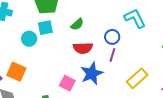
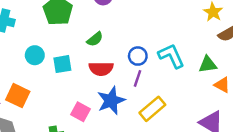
cyan L-shape: (135, 18) -> (171, 56), moved
cyan square: (45, 28) -> (62, 64), moved
yellow rectangle: (137, 78) -> (152, 109), moved

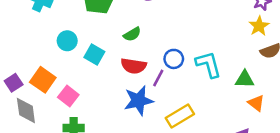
cyan square: (62, 64) -> (94, 55), turned 30
purple line: (137, 78) -> (158, 78), moved
pink square: (80, 112) -> (68, 96), moved

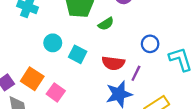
green semicircle: (132, 34) -> (106, 24), moved
blue circle: (174, 59) -> (150, 44), moved

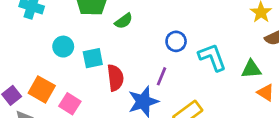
cyan square: (78, 54) -> (93, 58), turned -36
red semicircle: (113, 63) -> (115, 78), moved, turned -100

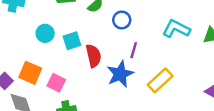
blue circle: (176, 41) -> (122, 20), moved
cyan L-shape: (212, 57) -> (176, 29), turned -36

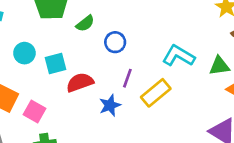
red semicircle: (94, 56) -> (80, 82), turned -100
blue star: (120, 74) -> (110, 105), size x0.7
yellow rectangle: (160, 80) -> (156, 93), moved

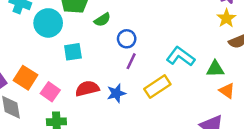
cyan circle: (24, 53) -> (48, 23), moved, size x1.5
purple line: (127, 78) -> (131, 61), moved
red semicircle: (80, 82) -> (87, 89), moved

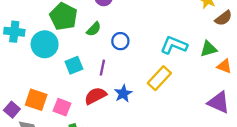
purple line: (131, 61) -> (102, 68), moved

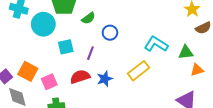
orange triangle: (224, 66) -> (197, 70), turned -48
pink square: (62, 107) -> (49, 82), turned 35

